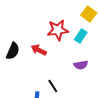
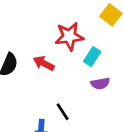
cyan rectangle: (81, 36) -> (92, 57), moved

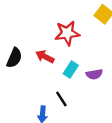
cyan rectangle: (92, 57) -> (71, 70), moved

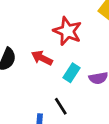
red star: (67, 33) -> (67, 31), turned 30

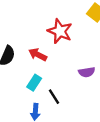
cyan rectangle: (71, 73) -> (34, 83), moved

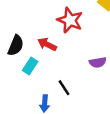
cyan rectangle: (34, 83) -> (30, 66), moved

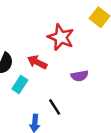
purple semicircle: (98, 62) -> (79, 76), moved

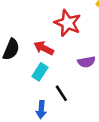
cyan rectangle: (20, 85) -> (40, 72), moved

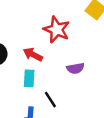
cyan rectangle: (40, 72) -> (29, 78), turned -30

